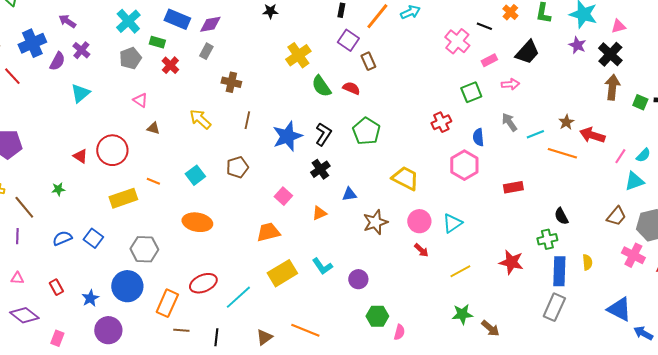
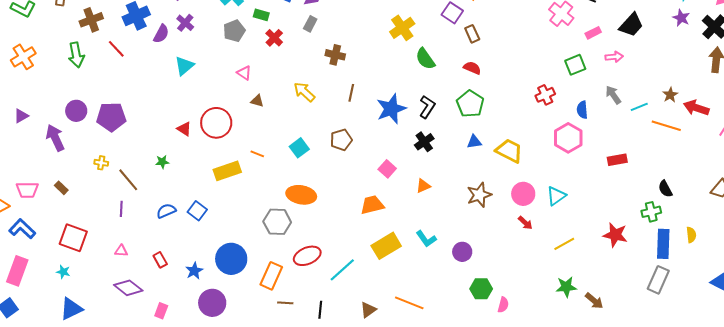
red semicircle: (351, 88) -> (472, 68), moved
blue triangle: (349, 194) -> (474, 142), moved
gray hexagon: (144, 249) -> (277, 222), moved

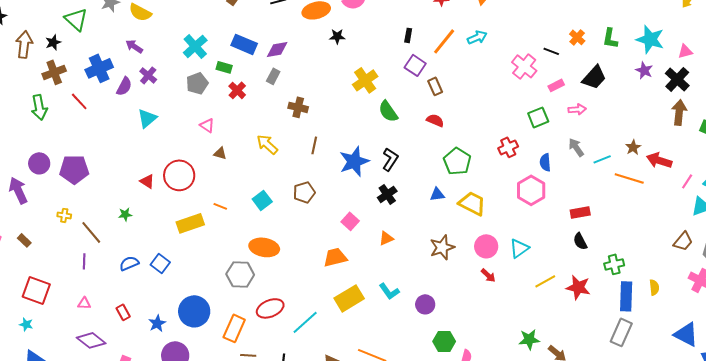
green pentagon: (470, 104) -> (457, 161), moved
black semicircle: (665, 189) -> (580, 241), moved
yellow line: (564, 244) -> (545, 281), moved

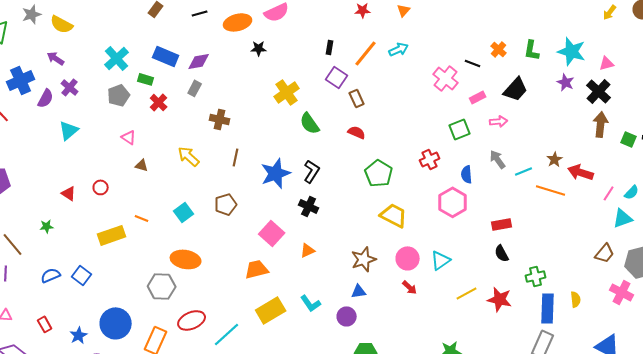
red circle: (179, 175) -> (101, 187), size x0.5
black cross: (387, 194) -> (309, 206), turned -30
blue triangle: (437, 194) -> (359, 291), moved
pink square: (350, 221) -> (272, 233), size x1.4

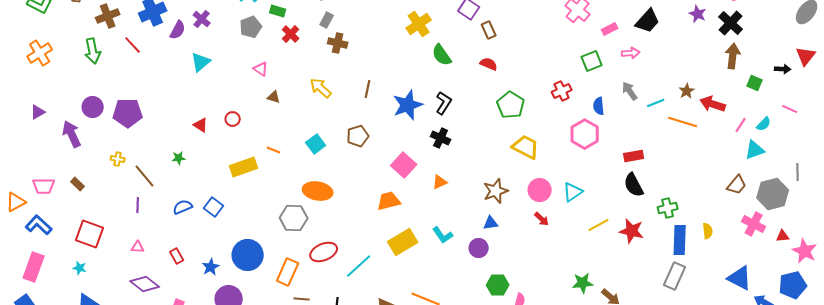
brown cross: (220, 119) -> (338, 43), moved
green square: (629, 139) -> (755, 83), moved
black semicircle: (502, 253) -> (634, 185), size x1.4

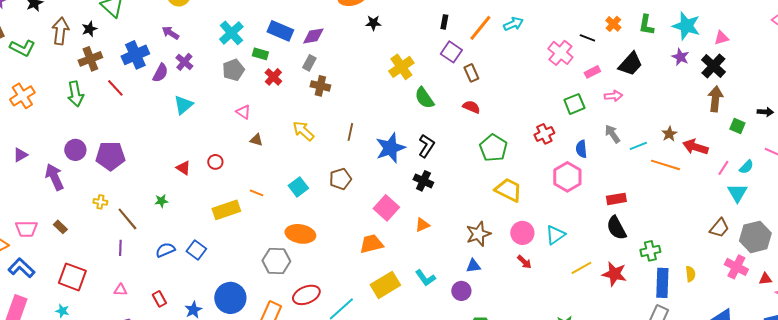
cyan triangle: (755, 150) -> (737, 193), turned -40

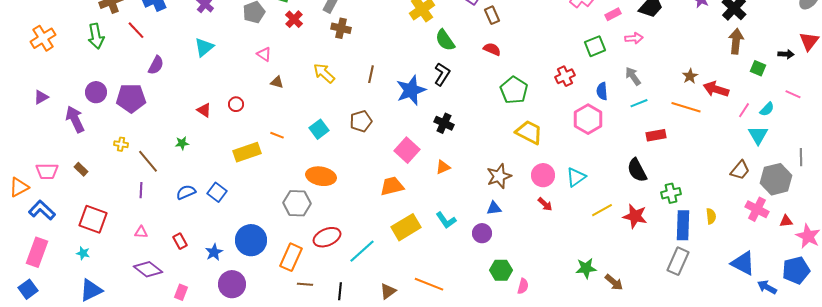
purple semicircle: (160, 73) -> (156, 65), moved
black L-shape: (426, 146) -> (442, 74), moved
cyan line: (638, 146) -> (639, 103), moved
red rectangle: (616, 199) -> (656, 135), moved

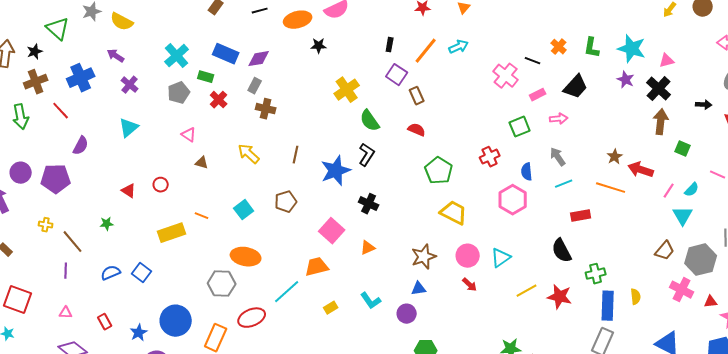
black arrow: (786, 54) -> (704, 105), moved
yellow rectangle: (406, 227) -> (331, 308), size x0.5
cyan line: (362, 251) -> (287, 292), moved

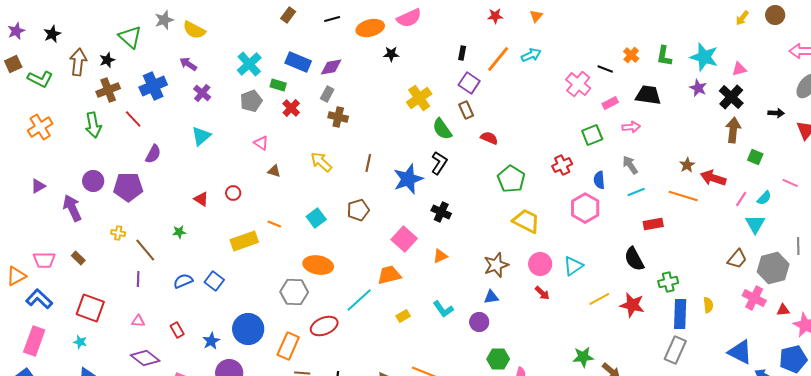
black trapezoid: (576, 87) -> (648, 95), turned -124
brown rectangle: (417, 96) -> (466, 110), moved

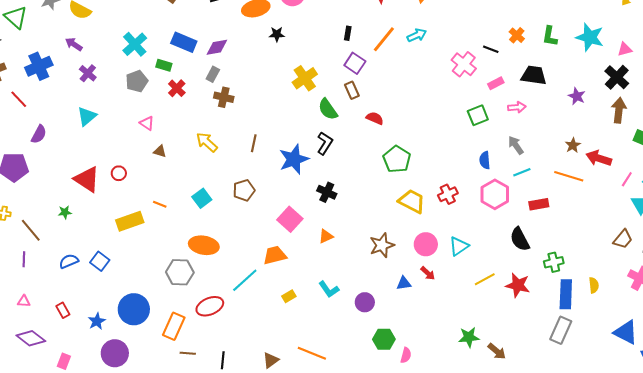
purple star: (698, 88) -> (577, 96), moved
red cross: (562, 165) -> (448, 194), moved
red triangle: (201, 199) -> (87, 179), size x1.8
pink hexagon: (585, 208) -> (495, 194), moved
blue triangle: (491, 297) -> (404, 283), moved

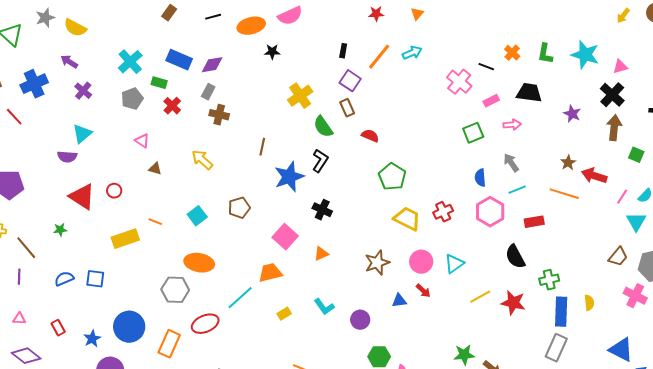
purple semicircle: (39, 134) -> (67, 157), moved, turned 66
brown line: (254, 143) -> (262, 147), moved
blue square: (100, 261) -> (95, 279), turned -30

